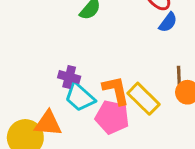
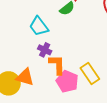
orange L-shape: (116, 90) -> (57, 65), moved
cyan trapezoid: (80, 97) -> (39, 26), moved

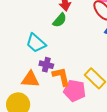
orange triangle: (25, 77) -> (30, 79), moved

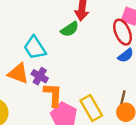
orange triangle: (30, 79) -> (18, 73), moved

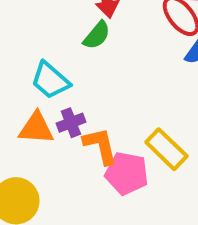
purple cross: (40, 76) -> (71, 123), turned -35

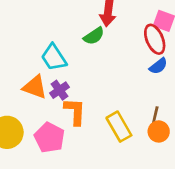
purple cross: (71, 123) -> (59, 90), turned -30
pink pentagon: (127, 173) -> (49, 138), moved

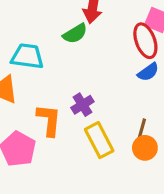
cyan trapezoid: (54, 57) -> (27, 56), turned 128
purple cross: (59, 90) -> (82, 105), moved

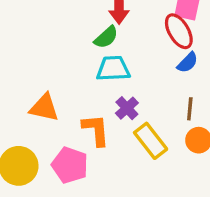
cyan trapezoid: (27, 56) -> (113, 69), moved
brown line: (142, 129) -> (190, 109), moved

